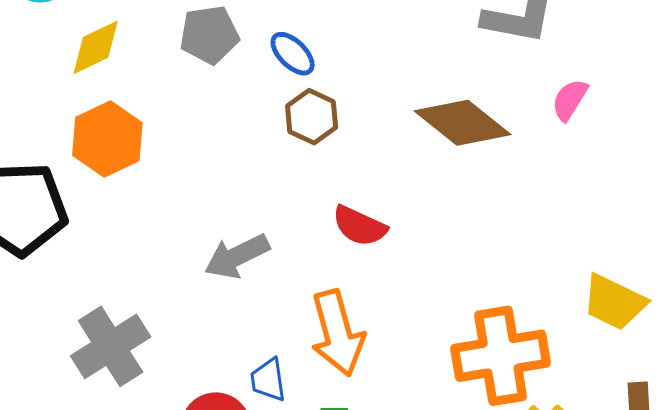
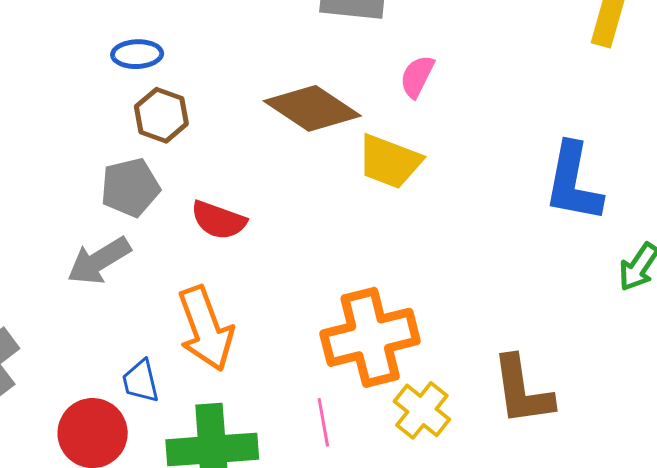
gray pentagon: (209, 35) -> (130, 187), moved
blue ellipse: (293, 54) -> (137, 54), turned -42
yellow trapezoid: (614, 302) -> (389, 161), moved

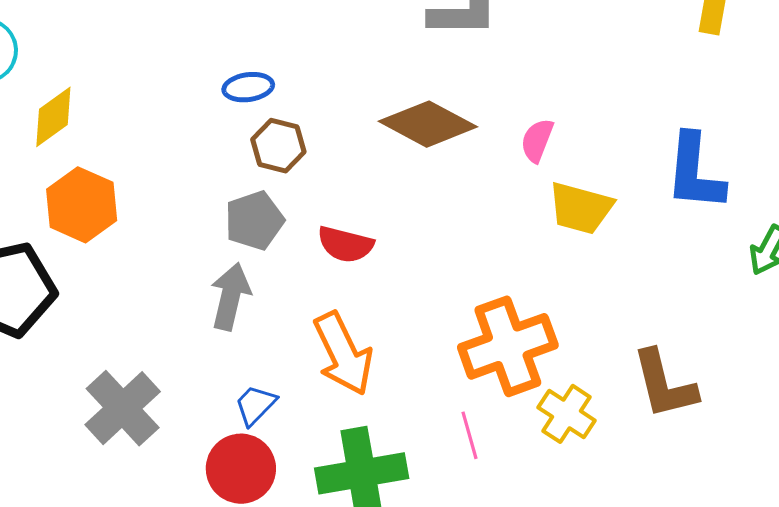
pink semicircle: (417, 76) -> (537, 140), moved
yellow trapezoid: (389, 161) -> (581, 208), moved
gray arrow: (99, 261) -> (230, 296), turned 140
blue trapezoid: (141, 381) -> (255, 405), moved, turned 63

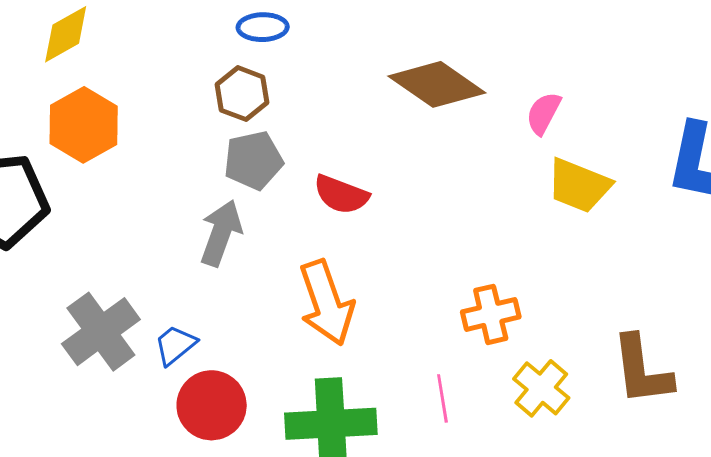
brown hexagon: (278, 146) -> (242, 94), moved
orange cross: (508, 346) -> (491, 314), size x0.6
blue trapezoid: (255, 405) -> (175, 345), moved

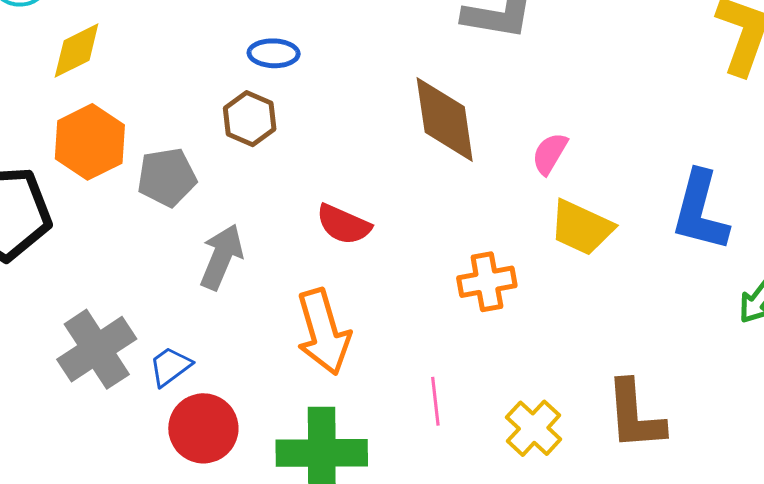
brown diamond: (437, 84) -> (445, 119), turned 44
gray pentagon: (253, 160) -> (167, 177), moved
orange cross: (491, 314) -> (487, 282), moved
pink line: (442, 398) -> (435, 401), moved

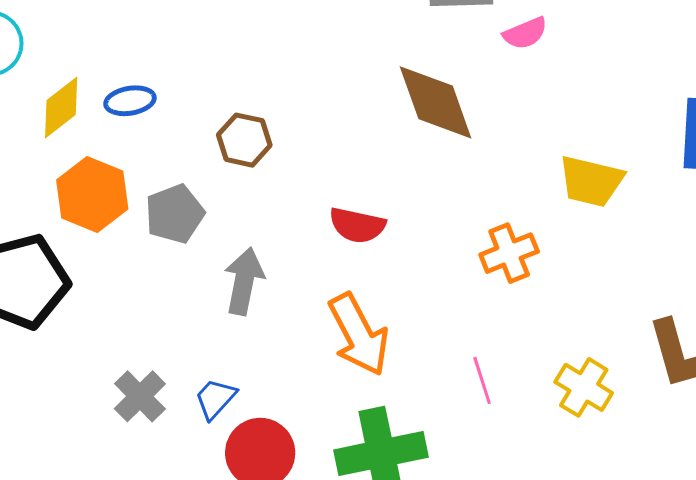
blue ellipse: (274, 53) -> (130, 101), moved
pink semicircle: (550, 154) -> (525, 33), moved, turned -132
gray cross: (97, 349) -> (140, 396), size x0.7

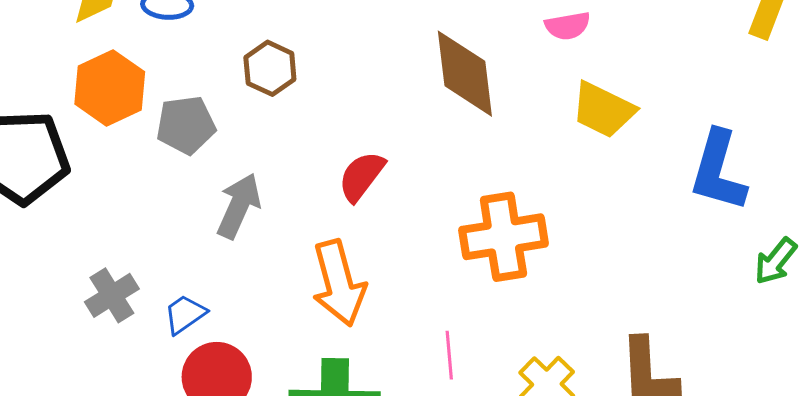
yellow trapezoid: (591, 181) -> (603, 110), moved
red semicircle: (357, 225) -> (361, 176), turned 102
orange cross: (509, 253) -> (503, 237), size x1.5

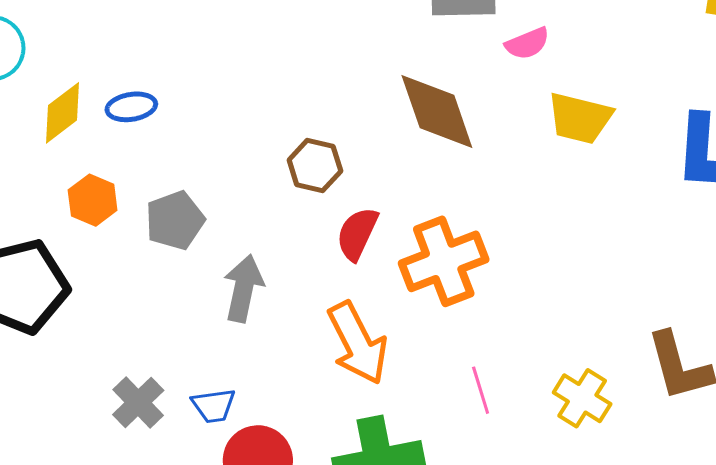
brown hexagon: (270, 68) -> (315, 166), moved
orange hexagon: (110, 88) -> (93, 200), size x0.7
orange cross: (503, 237) -> (444, 261), moved
blue trapezoid: (185, 314) -> (214, 406), turned -141

